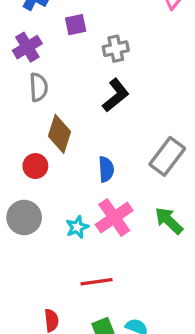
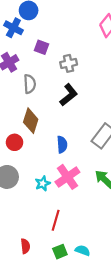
purple square: (76, 25) -> (42, 47), turned 32
gray semicircle: (39, 87) -> (30, 84), moved
red line: (96, 282) -> (56, 220), turned -66

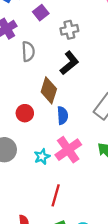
purple square: (42, 47) -> (41, 13), turned 32
brown diamond: (31, 121) -> (49, 90), moved
red circle: (15, 142) -> (25, 113), moved

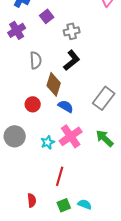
gray semicircle: (28, 51) -> (36, 60), moved
blue semicircle: (63, 115) -> (66, 106), turned -56

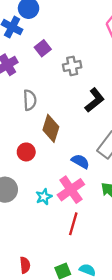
black L-shape: (72, 60) -> (95, 100), moved
blue semicircle: (66, 106) -> (80, 161), moved
red line: (60, 176) -> (73, 224), moved

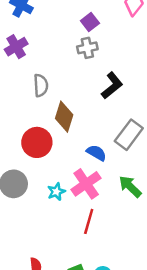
purple square: (43, 48) -> (90, 22), moved
red circle: (26, 152) -> (37, 142), size x1.5

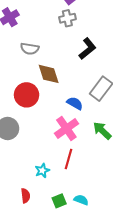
gray semicircle: (41, 85) -> (30, 49), turned 102
brown diamond: (64, 117) -> (49, 74), turned -35
cyan star: (56, 192) -> (42, 171), moved

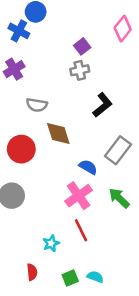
red circle: (27, 95) -> (21, 149), moved
red line: (69, 159) -> (81, 230), turned -42

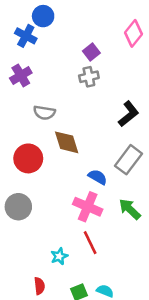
black L-shape: (102, 105) -> (129, 114), moved
pink cross: (79, 196) -> (88, 207), turned -32

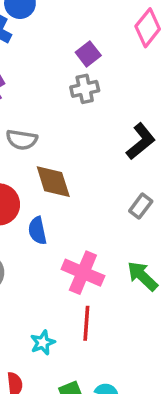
gray rectangle: (129, 160) -> (141, 206), size x0.6
blue semicircle: (98, 177) -> (37, 231), moved, turned -132
red line: (90, 243) -> (86, 323), turned 30

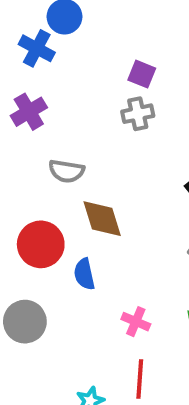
purple square: (88, 54) -> (142, 74), turned -30
pink cross: (83, 273) -> (136, 322), size x0.6

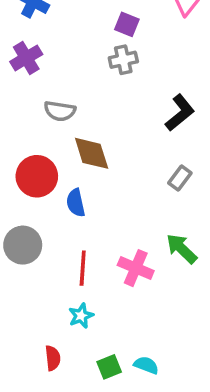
pink cross: (136, 322) -> (136, 268), moved, size x1.4
red line: (140, 379) -> (83, 268), moved

